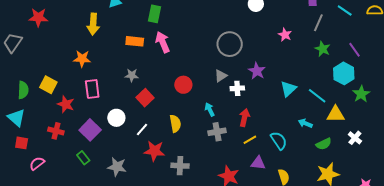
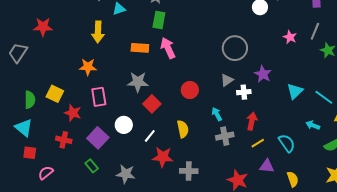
gray line: (318, 23) -> (315, 31), moved
gray star: (132, 75) -> (138, 82), size x1.5

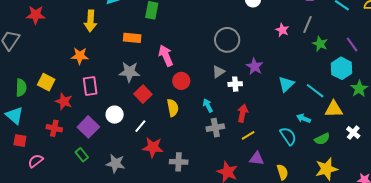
pink arrow: (168, 48) -> (166, 56), moved
yellow semicircle: (183, 129) -> (173, 108), moved
cyan semicircle: (287, 143) -> (288, 136), moved

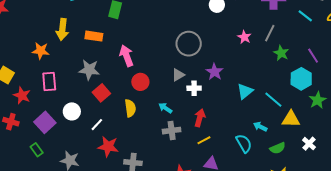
yellow arrow: (91, 21) -> (62, 29), moved
cyan arrow: (208, 105) -> (165, 108), turned -32

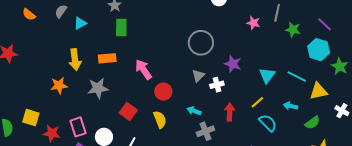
gray star: (89, 70) -> (98, 88), moved
pink rectangle: (49, 82) -> (78, 127), moved
yellow line: (204, 140) -> (257, 102), moved
cyan semicircle: (244, 143) -> (268, 123), moved

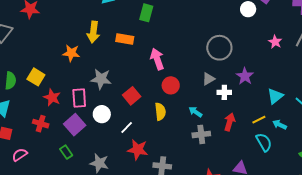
gray star: (98, 88) -> (101, 79), moved
cyan arrow: (290, 106) -> (280, 125), moved

